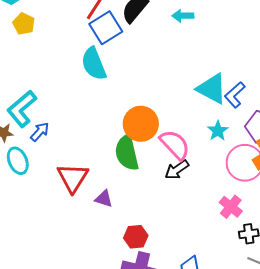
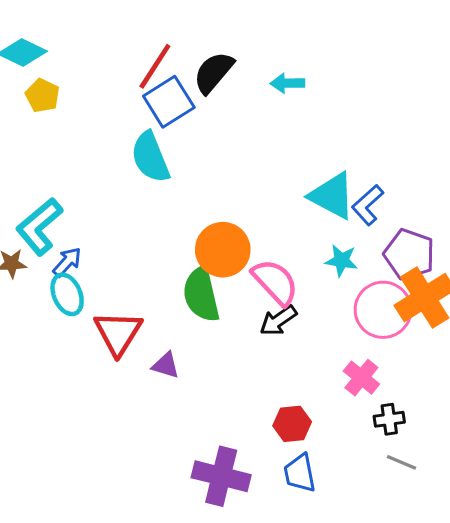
cyan star: (218, 131) -> (341, 260), turned -30
cyan ellipse: (18, 161) -> (67, 294), moved
red hexagon: (136, 237) -> (292, 424), moved

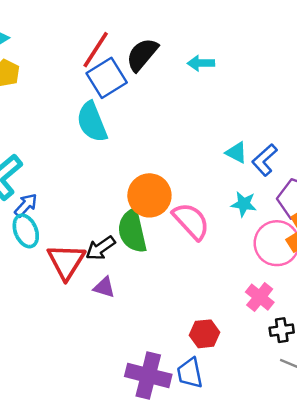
cyan triangle: (332, 196) -> (236, 153), size x0.6
black arrow: (278, 321) -> (100, 248), moved
blue trapezoid: (300, 473) -> (190, 373), moved

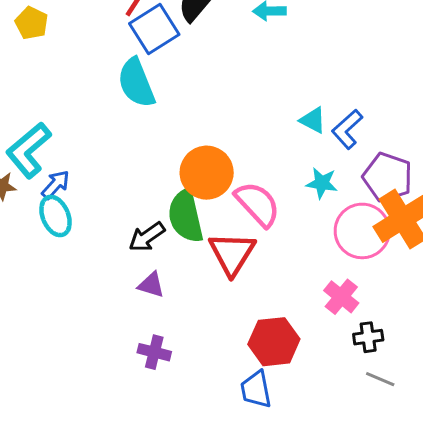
red triangle: (66, 262) -> (232, 253), moved
red hexagon: (205, 334) -> (274, 342), size x1.4
purple cross: (148, 375) -> (154, 352), moved, size x0.6

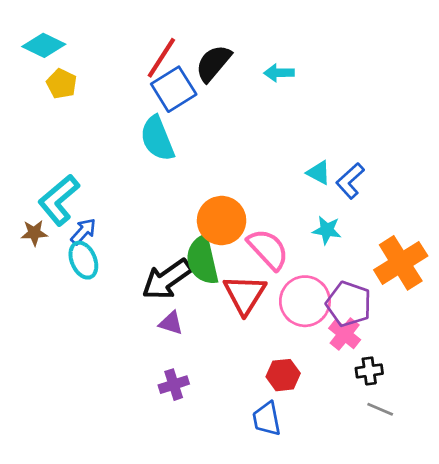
purple pentagon: (388, 177) -> (349, 304), moved
pink circle: (362, 231) -> (305, 301), moved
black arrow: (147, 237) -> (167, 279), size x1.5
red hexagon: (274, 342) -> (283, 375), size x0.7
purple cross: (154, 352) -> (174, 385), turned -32

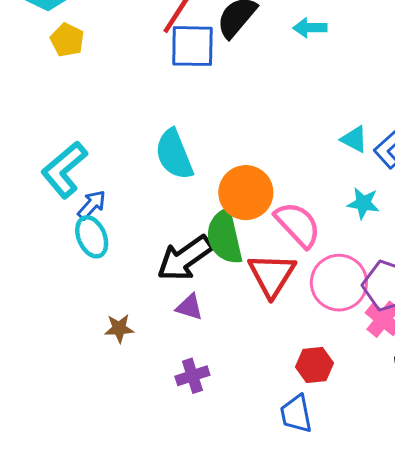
blue square: (174, 89) -> (192, 46), turned 33
cyan semicircle: (157, 138) -> (174, 154), moved
brown star: (34, 233) -> (119, 328), moved

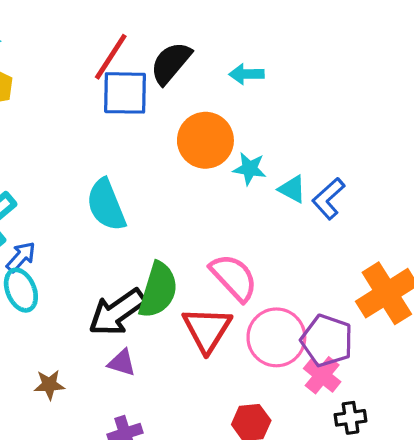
orange circle: (246, 193) -> (205, 140), moved
cyan star: (363, 203) -> (250, 169), moved
green semicircle: (224, 237) -> (158, 290), turned -150

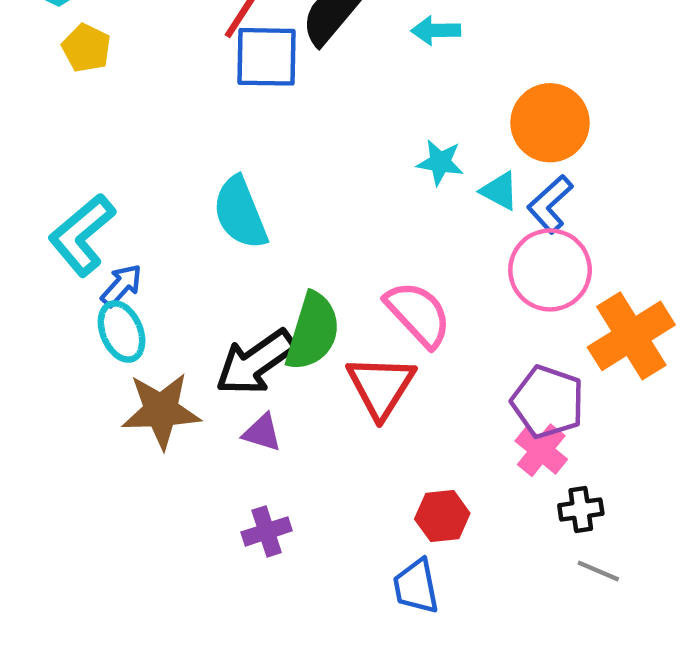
orange circle: (205, 140) -> (550, 123), moved
pink circle: (276, 337) -> (550, 270), moved
brown star: (49, 385) -> (161, 411), moved, size x1.8

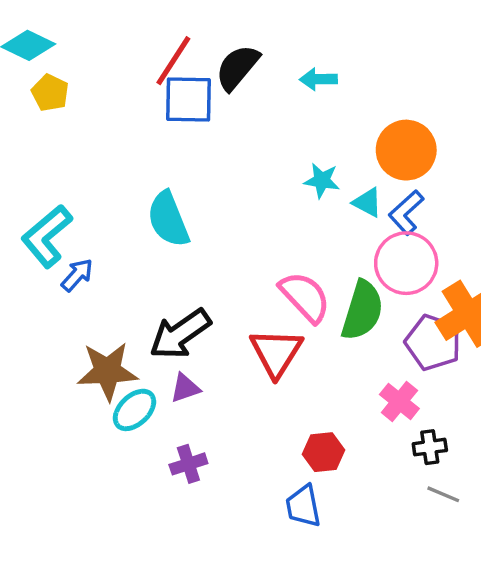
cyan ellipse: (122, 332) -> (134, 410), moved, turned 69
green semicircle: (313, 332) -> (362, 310), moved
purple pentagon: (548, 402) -> (433, 342), moved
purple triangle: (262, 433) -> (185, 388), turned -36

